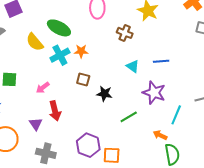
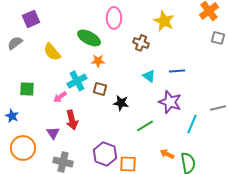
green ellipse: (59, 28) -> (89, 38), moved
cyan cross: (60, 55) -> (77, 81), moved
orange arrow: (160, 135) -> (167, 154), moved

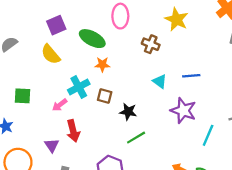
purple square: (31, 19) -> (56, 25), moved
green line: (145, 126) -> (136, 138), moved

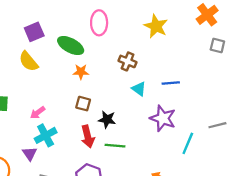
brown cross: (151, 44) -> (128, 61), moved
cyan cross: (79, 87) -> (46, 135), moved
red arrow: (73, 131) -> (88, 137), moved
green line: (136, 138) -> (115, 146), turned 36

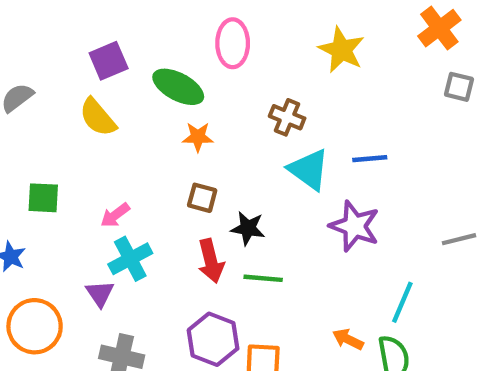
cyan triangle: (139, 89) -> (309, 170), size x1.5
cyan line: (188, 143) -> (402, 302), moved

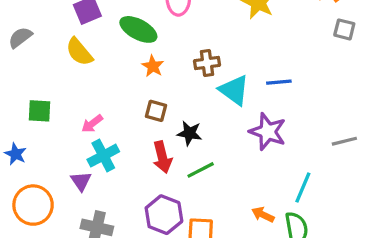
brown cross: (287, 117) -> (207, 63), moved, turned -30
orange star: (198, 137) -> (153, 66), turned 30
green line: (263, 278) -> (201, 170), turned -32

